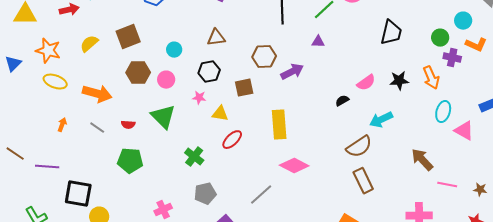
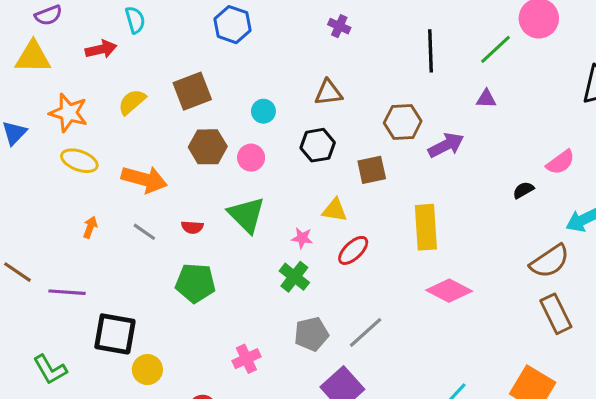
pink star: (199, 98) -> (302, 238), moved
gray line: (261, 195) -> (366, 332), moved

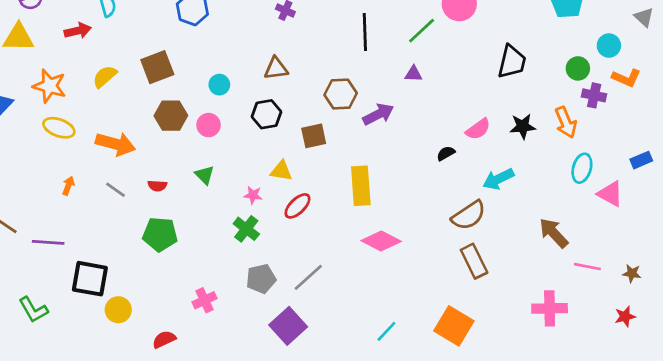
green triangle: (246, 215) -> (204, 175), size x0.6

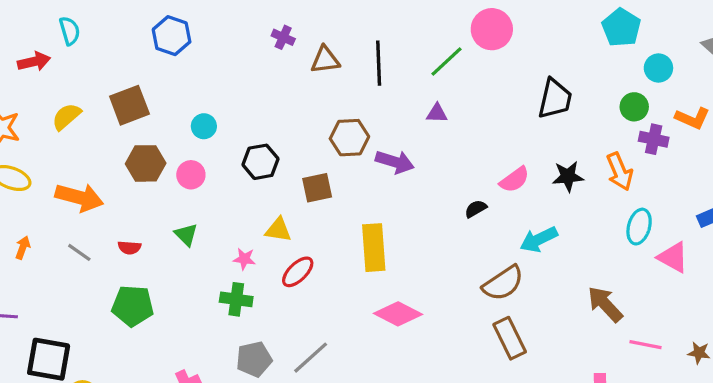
cyan circle: (609, 46) -> (658, 68), moved
brown triangle: (276, 68) -> (325, 60), moved
purple arrow: (378, 114) -> (395, 162), turned 44
green cross: (246, 229) -> (236, 299), turned -30

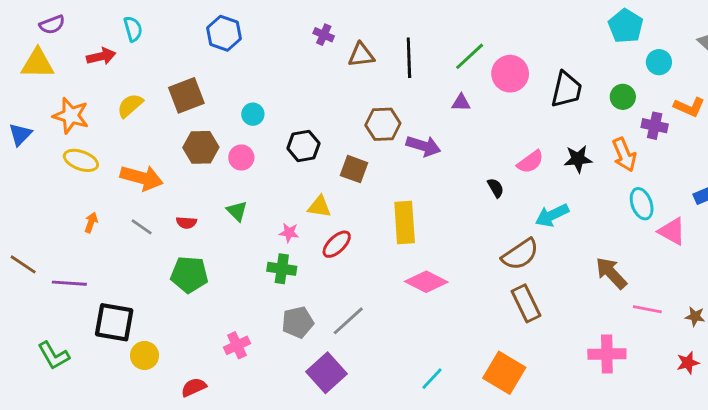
pink circle: (492, 29) -> (510, 74), moved
green circle: (634, 107) -> (623, 97), moved
brown square: (317, 188) -> (354, 169), turned 32
black semicircle: (476, 209) -> (496, 188), turned 90
cyan ellipse: (639, 227) -> (642, 204), turned -36

